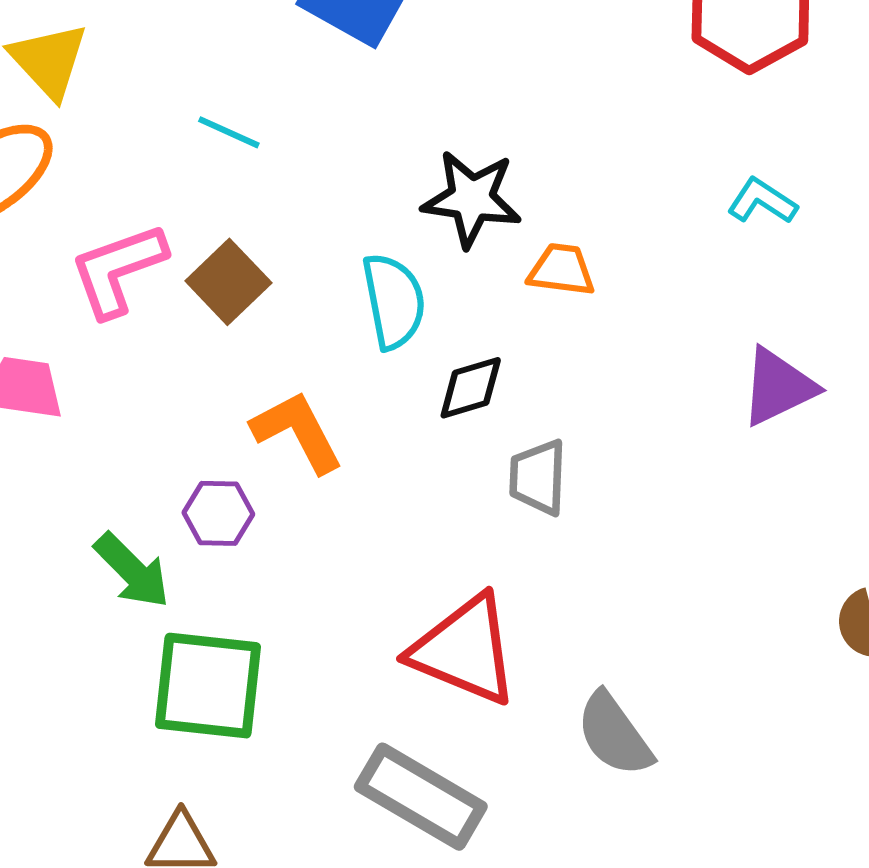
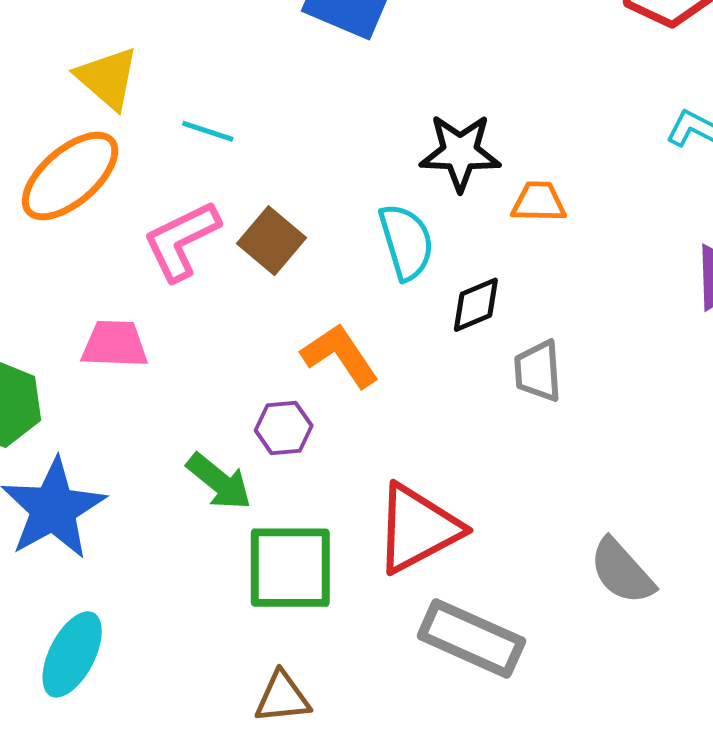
cyan line: (229, 132) -> (208, 131), moved
red triangle: (465, 650) -> (418, 528), moved, turned -44

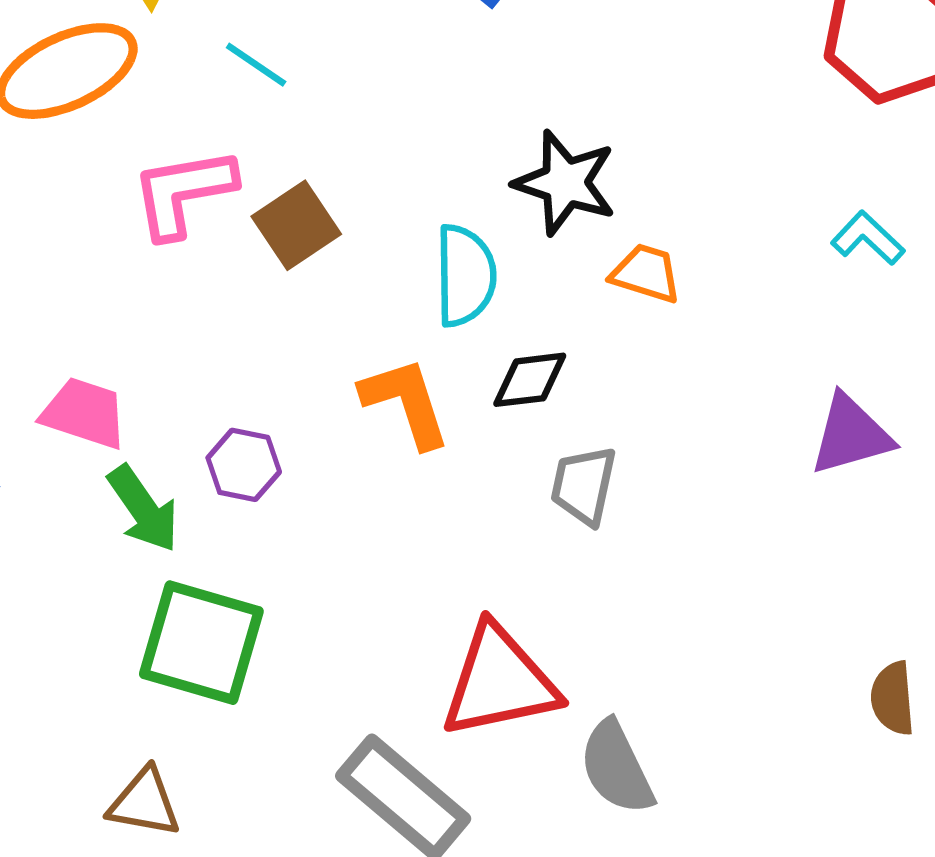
pink trapezoid: (115, 344) -> (84, 413), moved
orange L-shape: (340, 355) -> (406, 402), moved
red triangle: (418, 528) -> (500, 682), moved

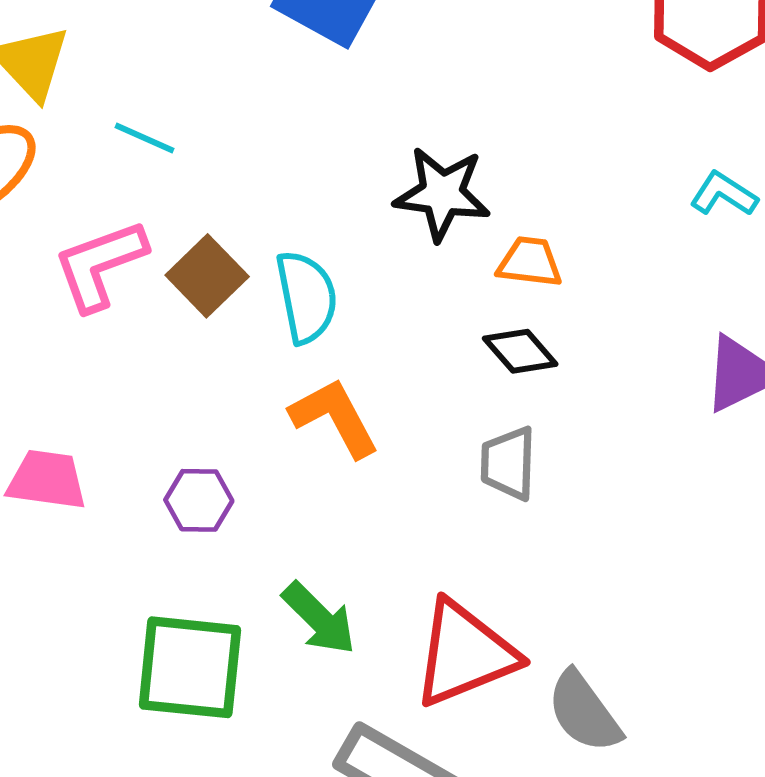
cyan semicircle: (465, 275) -> (306, 297), moved
black diamond: (530, 380) -> (520, 351), moved, turned 66
green arrow: (143, 509) -> (319, 618), moved

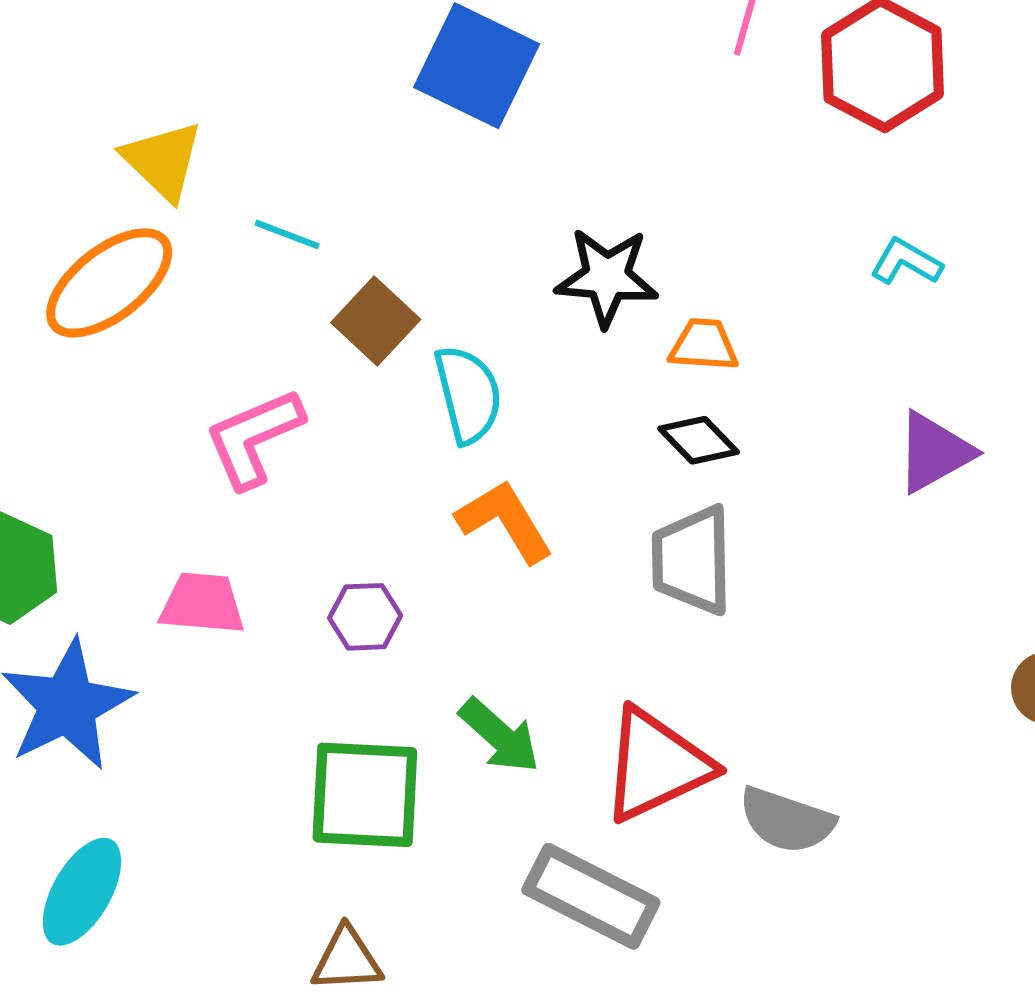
pink L-shape: (100, 265) -> (254, 438), moved
brown square: (207, 276) -> (376, 321), moved
gray trapezoid: (508, 463) -> (692, 560), size x1.4
gray semicircle: (584, 712) -> (787, 820), turned -32

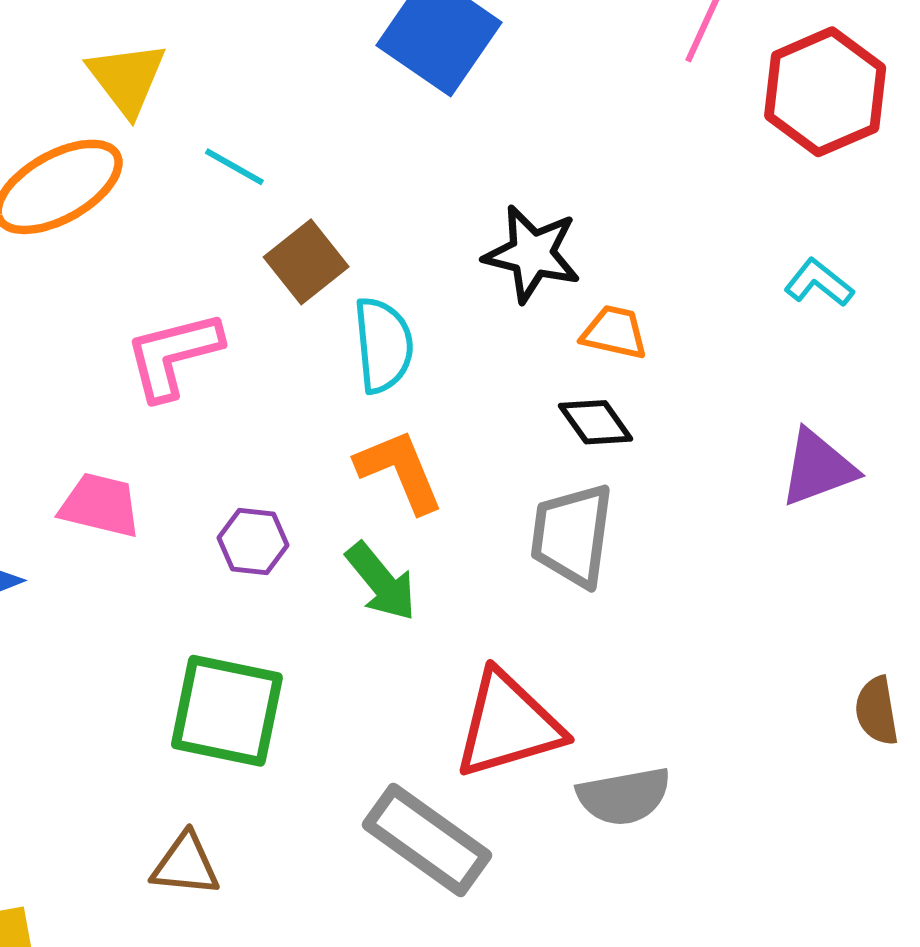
green arrow: (500, 736) -> (381, 582), moved
gray semicircle: (787, 820) -> (624, 796), turned -38

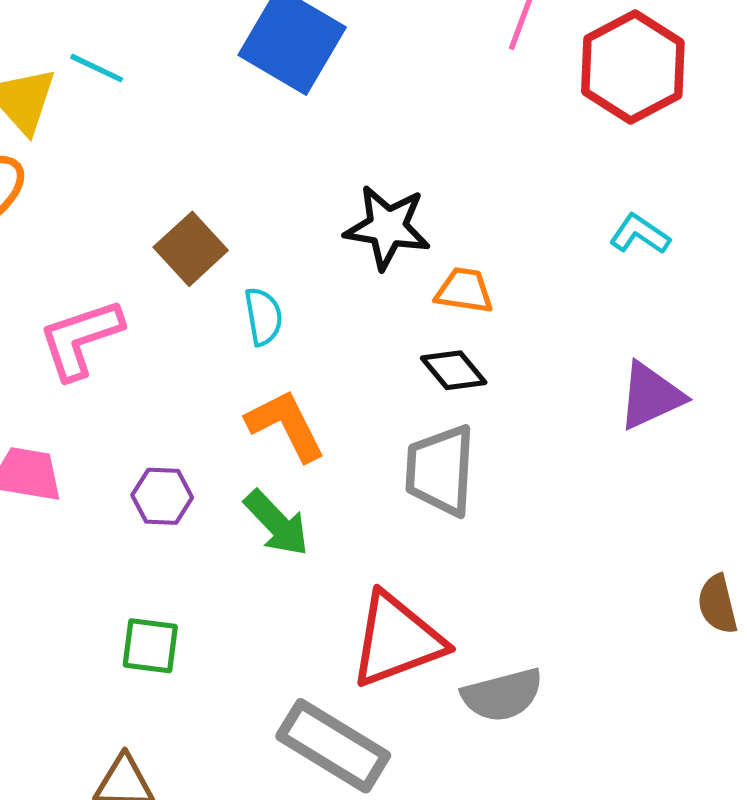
cyan line: (234, 167) -> (97, 68), moved
cyan semicircle: (383, 345) -> (263, 317), size x0.7
green square: (227, 711) -> (150, 646), size x0.6

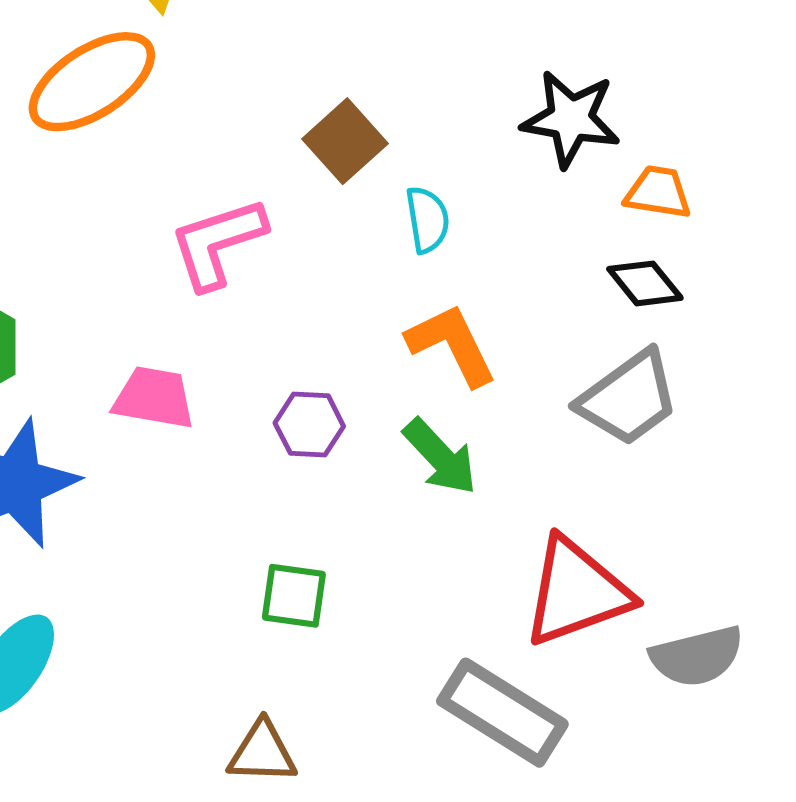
gray trapezoid: (440, 470) -> (628, 398), turned -130

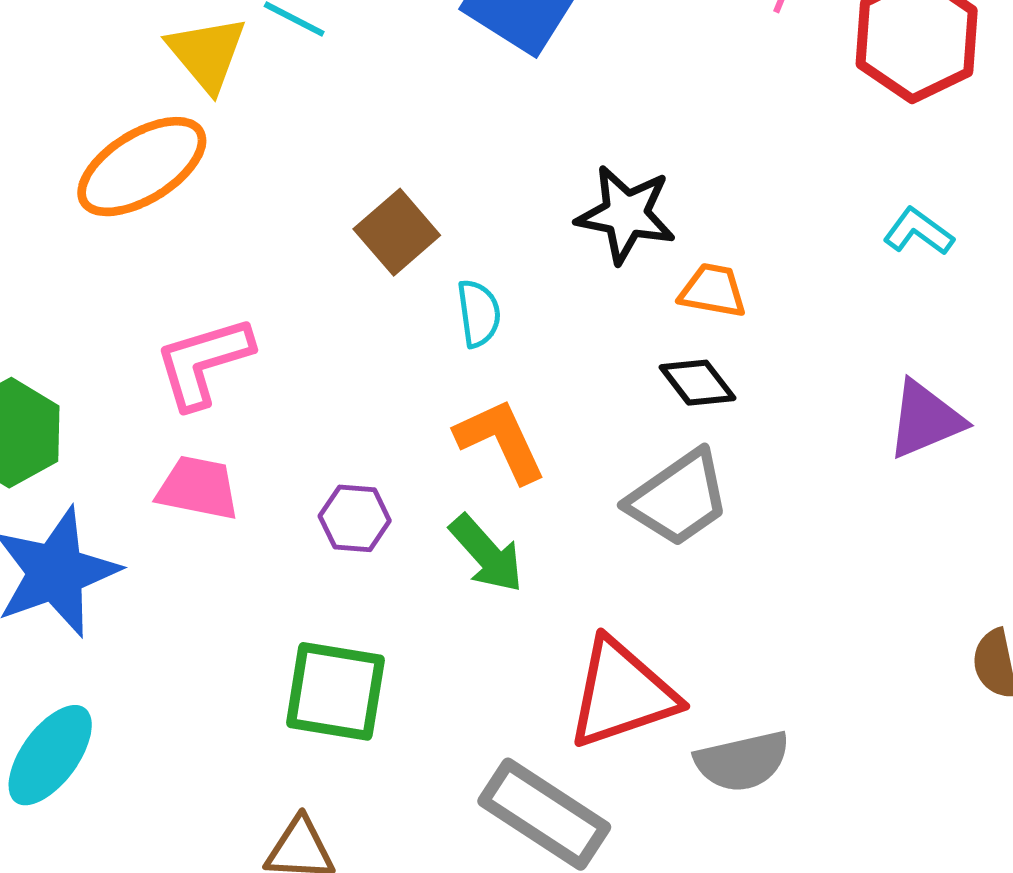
pink L-shape: (218, 243) -> (203, 362), moved
green square: (294, 596) -> (335, 691), size x1.5

